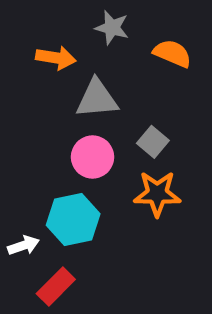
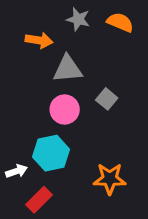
orange semicircle: (172, 53) -> (120, 22), moved
orange star: (157, 194) -> (110, 179), moved

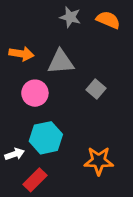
orange arrow: (39, 40) -> (21, 54), moved
pink circle: (65, 110) -> (35, 93), moved

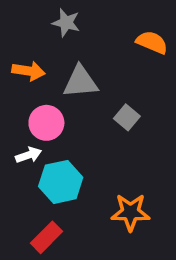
gray star: (70, 17) -> (66, 23), moved
orange semicircle: (108, 20) -> (152, 42), moved
white arrow: (15, 154) -> (29, 155), moved

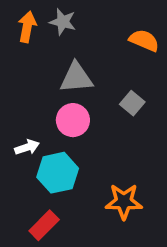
orange arrow: (29, 71) -> (27, 27), moved, turned -88
gray square: (127, 117) -> (132, 103), moved
pink circle: (46, 123) -> (73, 120), moved

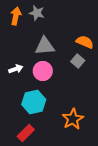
orange semicircle: (144, 40) -> (85, 42), moved
white arrow: (27, 147) -> (16, 69), moved
orange star: (124, 202) -> (73, 119), turned -30

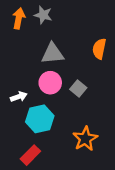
orange semicircle: (85, 42) -> (99, 49), turned -102
gray square: (78, 61) -> (78, 89), moved
white arrow: (16, 69) -> (19, 97), moved

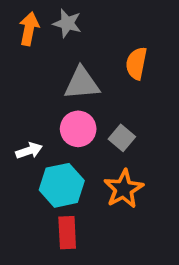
orange semicircle: (99, 49) -> (136, 63), moved
orange star: (85, 139) -> (124, 189), moved
red rectangle: (30, 155) -> (67, 233), moved, turned -48

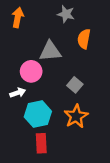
gray star: (67, 23) -> (66, 14), moved
pink circle: (78, 129) -> (31, 71), moved

